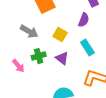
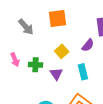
gray arrow: (29, 31) -> (26, 27), moved
pink arrow: (18, 66) -> (15, 60), moved

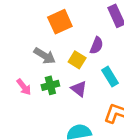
gray arrow: (26, 27) -> (45, 56), moved
purple semicircle: (88, 45) -> (97, 45), moved

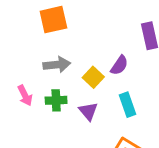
orange square: (60, 22) -> (53, 20), moved
gray arrow: (45, 56) -> (57, 65), turned -50

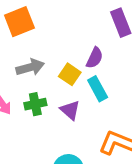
cyan rectangle: (127, 105) -> (98, 89), moved

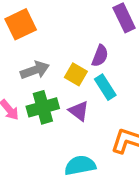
green cross: (35, 104) -> (43, 107), size x1.4

